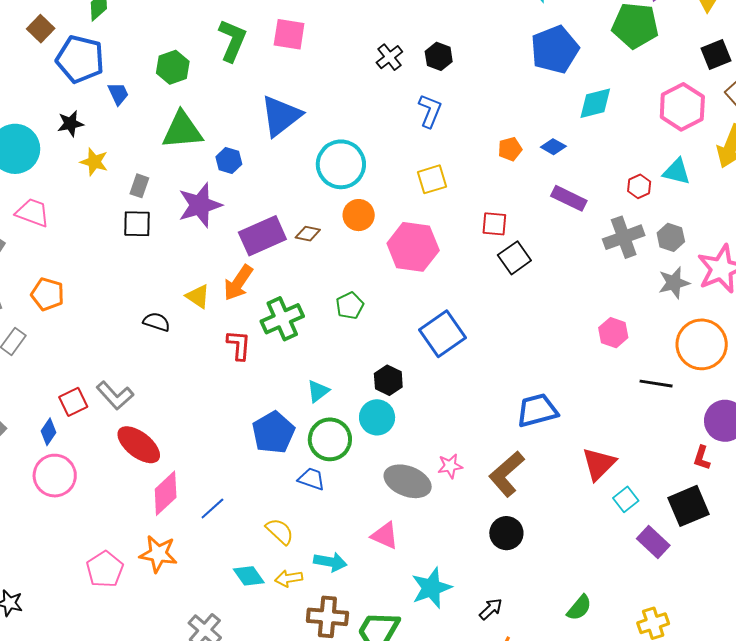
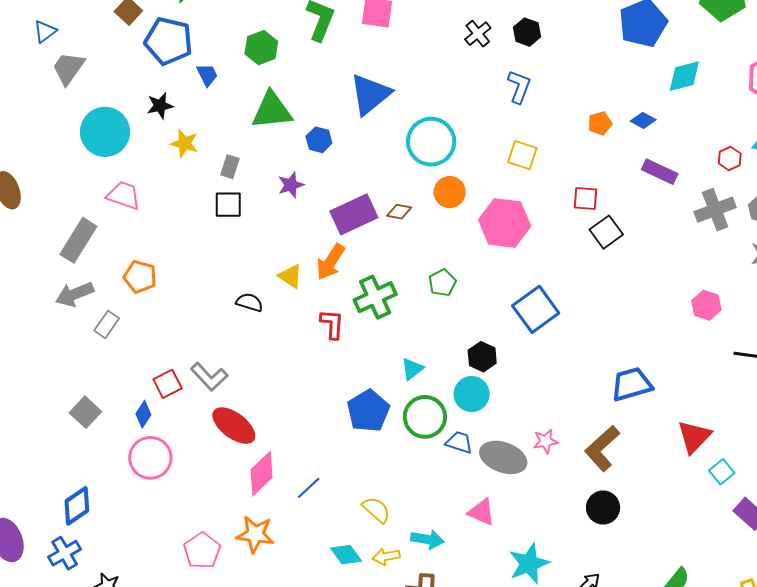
yellow square: (432, 179) -> (522, 155), turned 36
purple star: (200, 205) -> (291, 185), size x0.6
blue trapezoid: (311, 479) -> (459, 442), moved

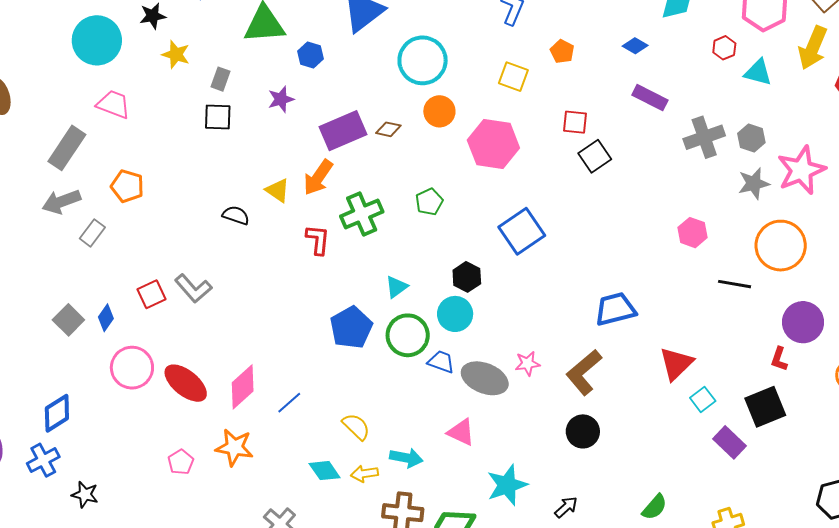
orange pentagon: (600, 123) -> (562, 51), moved, turned -30
red hexagon: (730, 159) -> (724, 48), moved
blue diamond: (143, 414) -> (106, 318), moved
red ellipse: (234, 426) -> (186, 383), moved
pink pentagon: (202, 551) -> (181, 462), size x0.7

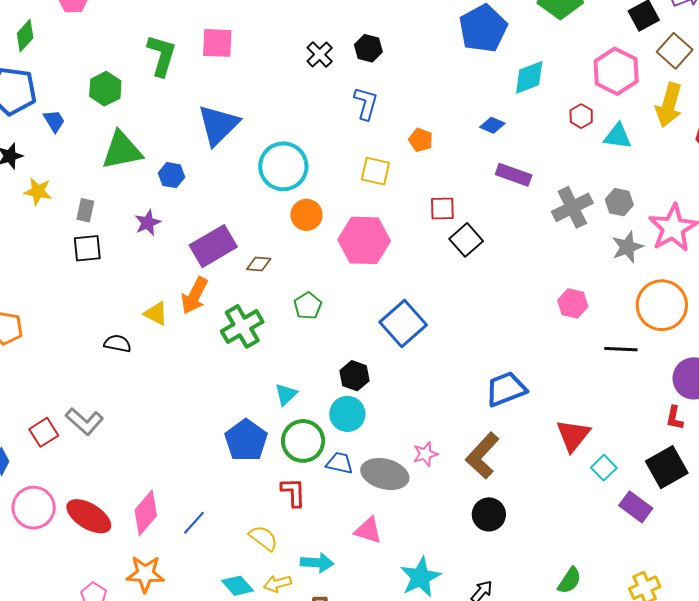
brown diamond: (388, 129) -> (259, 264), moved
red L-shape: (318, 240) -> (293, 492), moved

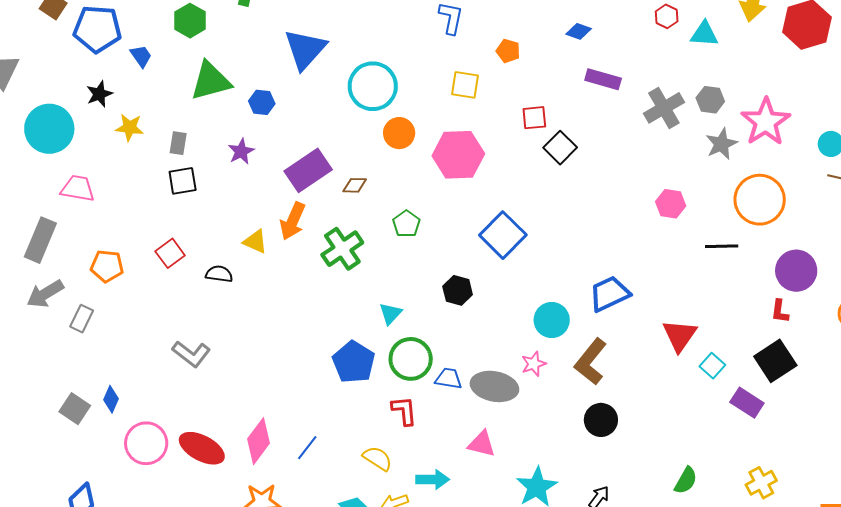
cyan circle: (347, 414) -> (552, 320), moved
red square: (44, 432) -> (170, 253), moved

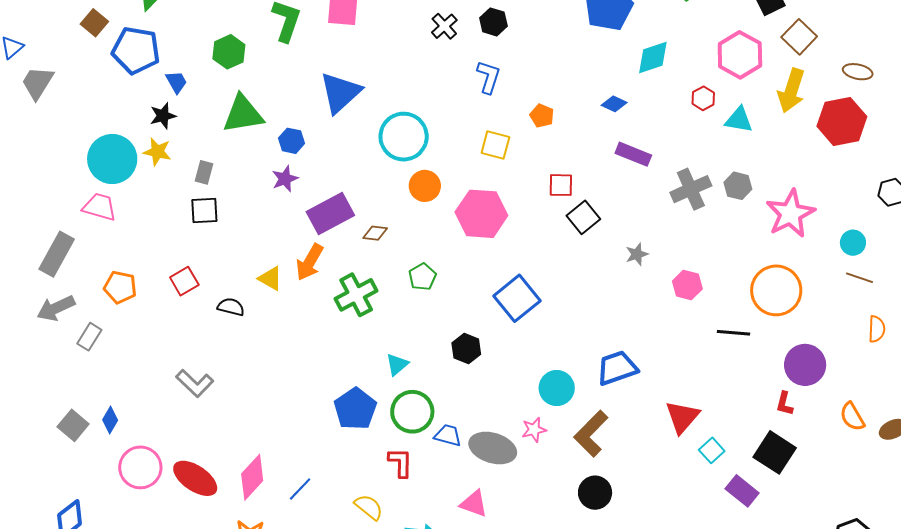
black star: (99, 94) -> (163, 116), moved
cyan circle: (49, 129) -> (112, 159), moved
gray star: (721, 144) -> (637, 254), moved, size x0.7
purple star: (241, 151) -> (285, 179), moved
black square: (775, 361) -> (775, 452), turned -30

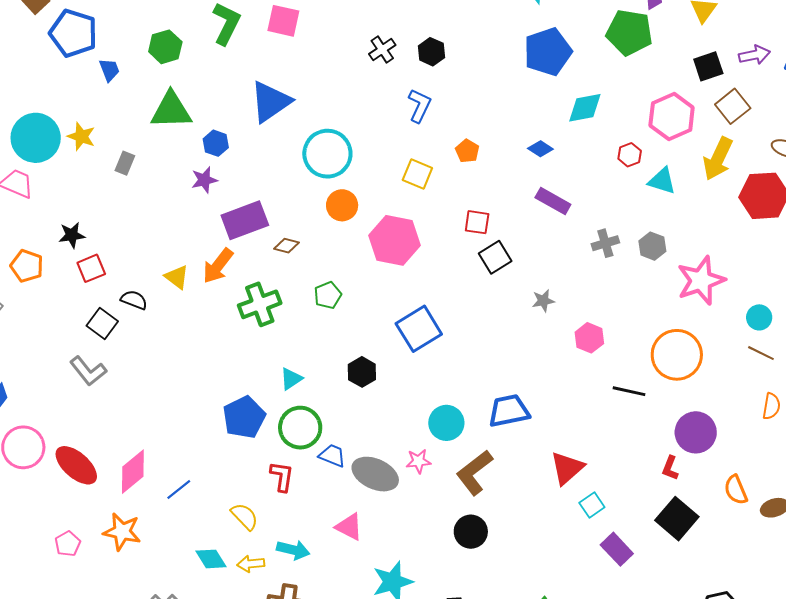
black star: (163, 116) -> (72, 235), moved
gray cross: (691, 189) -> (605, 243), size x0.7
black square: (204, 210) -> (102, 324), moved, turned 32
black square: (775, 452) -> (677, 519), moved

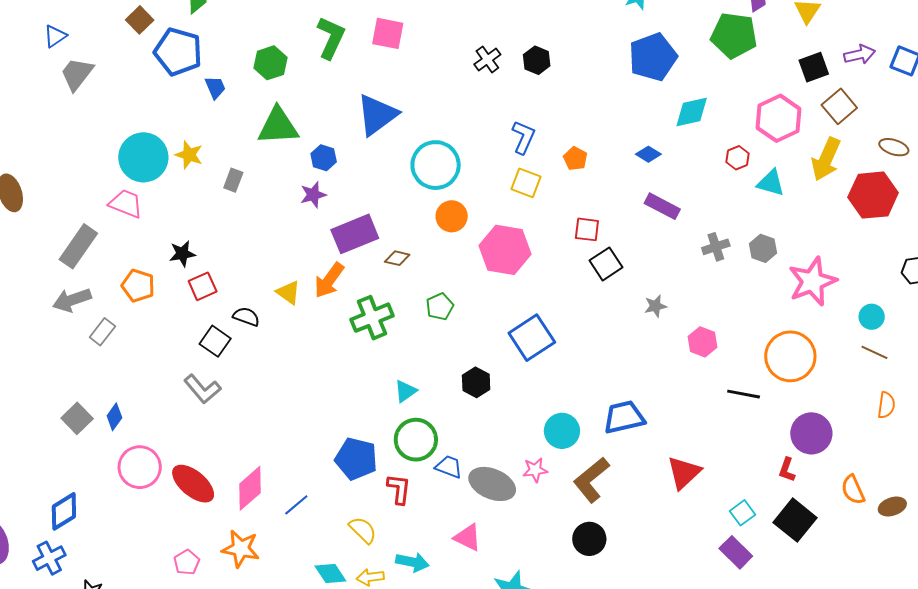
blue L-shape: (419, 106) -> (523, 137), moved
blue pentagon: (244, 417) -> (356, 459), moved, turned -30
cyan square: (592, 505) -> (743, 513), moved

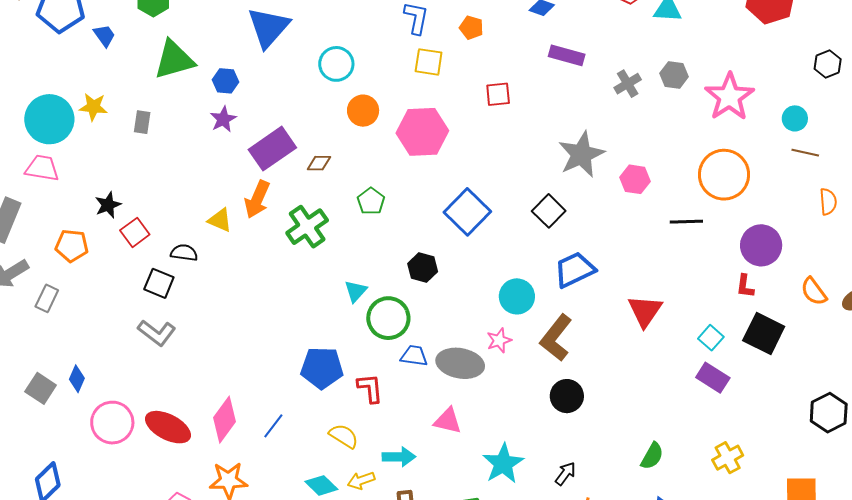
cyan circle: (436, 165) -> (336, 64), size x0.7
black square: (606, 264) -> (549, 211), moved
gray star: (655, 306) -> (581, 154), size x2.0
green circle: (416, 440) -> (388, 318), moved

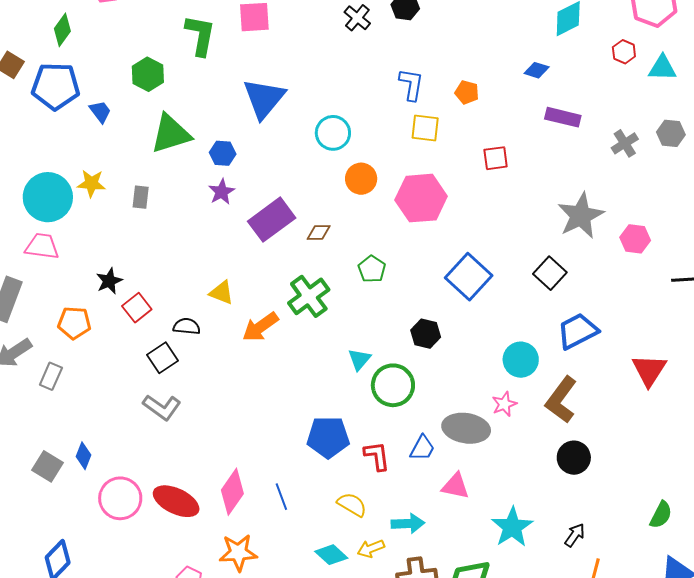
orange arrow: (257, 199) -> (260, 327), moved, turned 33
black square: (159, 283) -> (162, 358), turned 36
blue trapezoid: (414, 356) -> (422, 448), moved, turned 112
blue line: (273, 426) -> (281, 497), turned -56

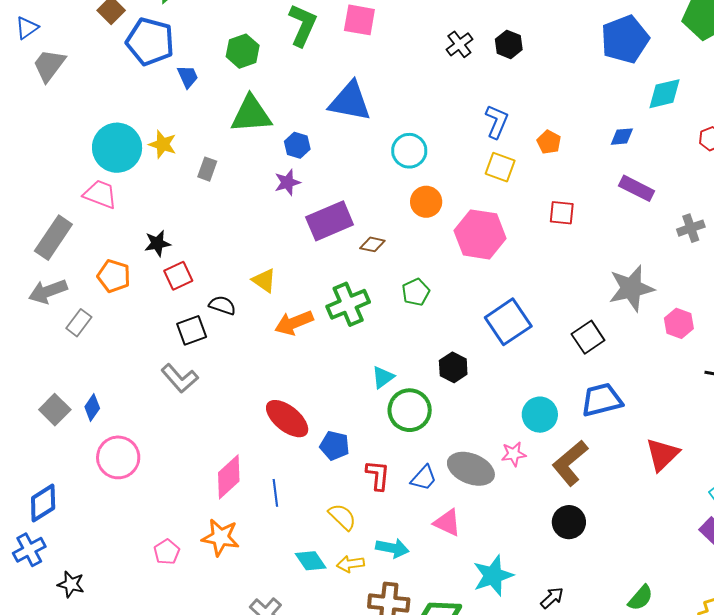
blue diamond: (537, 70) -> (622, 137), turned -35
blue triangle: (264, 99) -> (350, 101), turned 48
blue pentagon: (328, 437) -> (335, 446), size x0.7
red ellipse: (176, 501) -> (287, 419), moved

